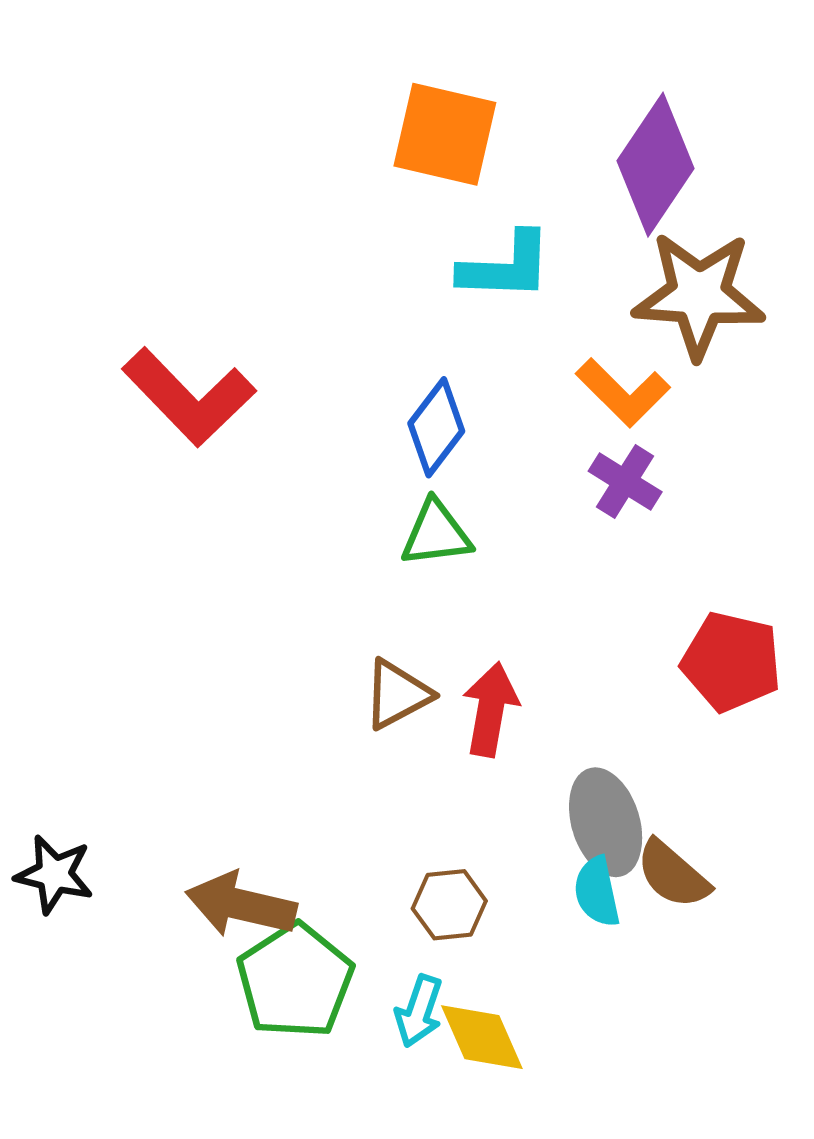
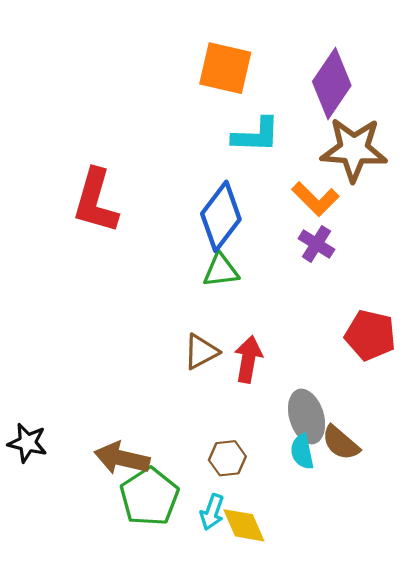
red L-shape: (189, 397) -> (96, 201), turned 60
blue diamond: (436, 427) -> (221, 216), size x1.4

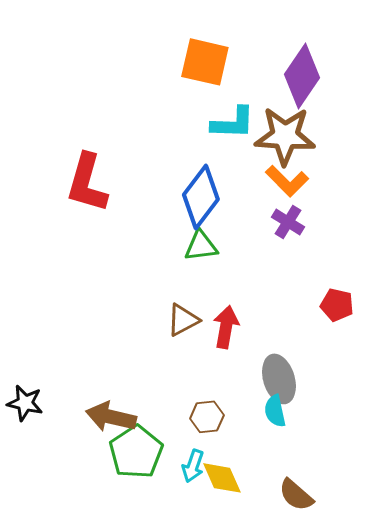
brown star: (354, 149) -> (285, 136), moved
red pentagon: (370, 335) -> (337, 305), size x0.7
brown semicircle: (341, 443) -> (296, 495), moved

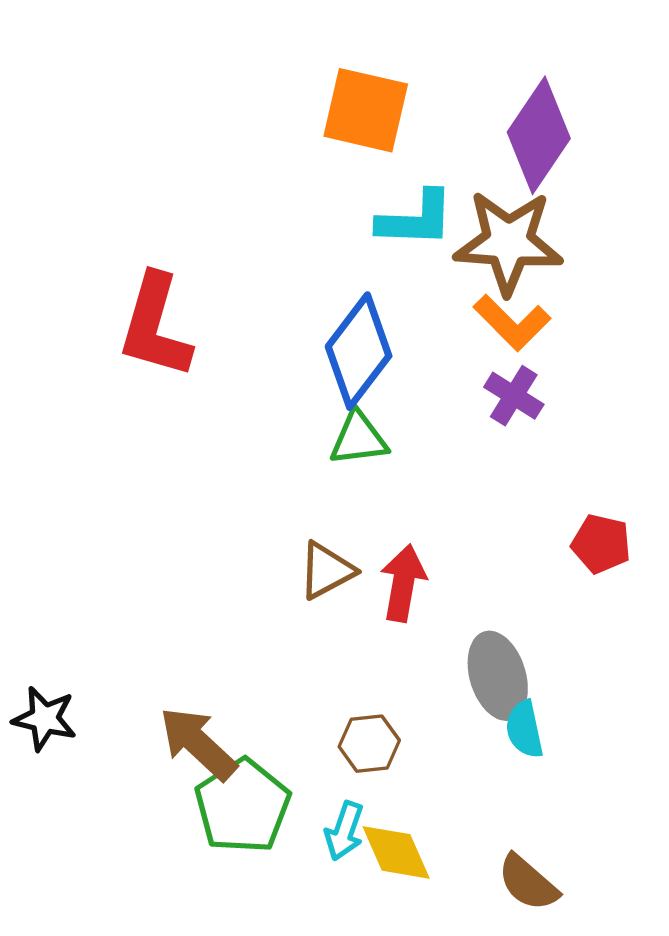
cyan semicircle: (275, 411) -> (524, 729), moved
brown arrow: (111, 417) -> (198, 744), turned 30

